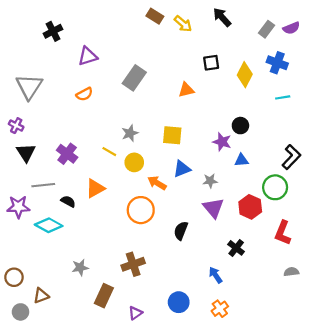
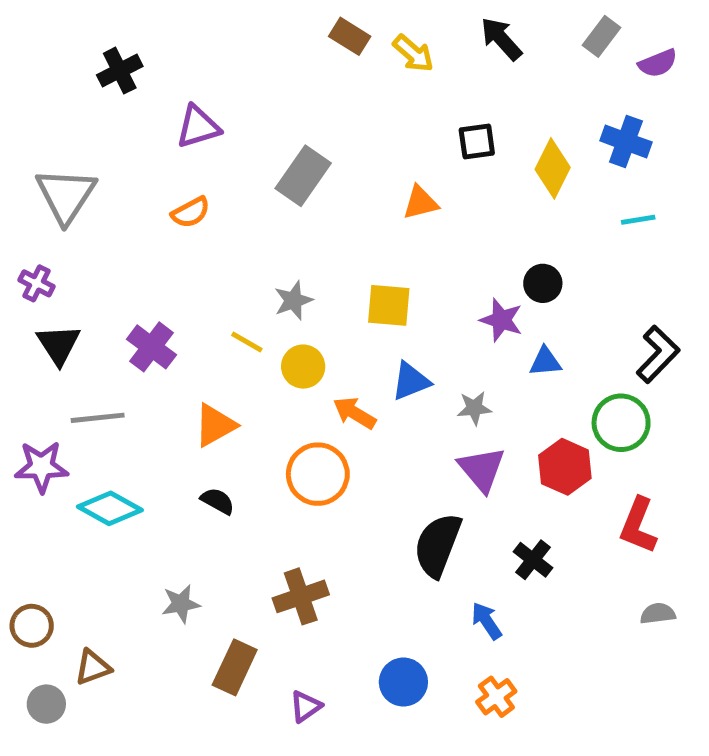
gray rectangle: (266, 29) -> (602, 36), moved
black semicircle: (68, 201) -> (218, 501), moved
black semicircle: (181, 231) -> (438, 545), moved, size x1.5

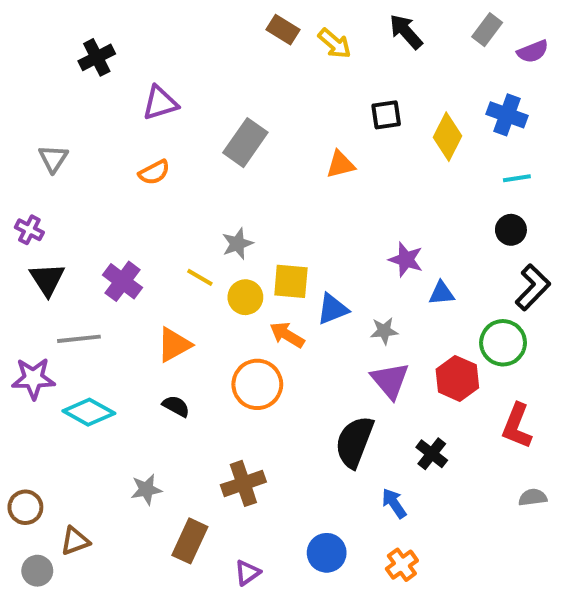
gray triangle: (66, 195) -> (53, 158), size x0.6
black circle: (543, 283) -> (511, 230), moved
yellow square: (389, 305) -> (291, 281), moved

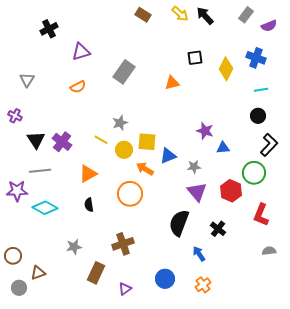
yellow arrow: (335, 44) -> (180, 14), moved
black triangle: (47, 279) -> (36, 140), moved
black semicircle: (176, 406) -> (89, 205), turned -128

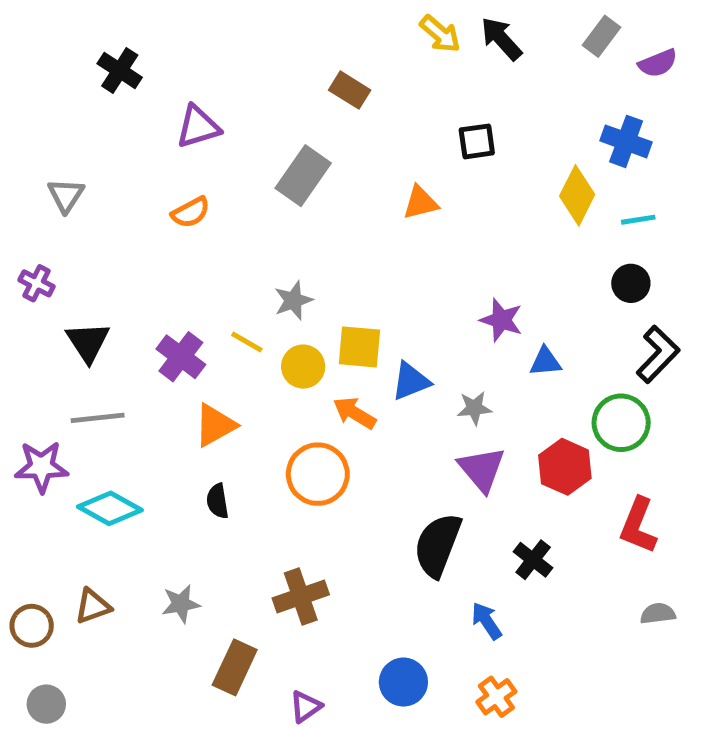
brown rectangle: (143, 15) -> (350, 90), moved
black cross: (49, 29) -> (120, 71), turned -30
yellow diamond: (226, 69) -> (577, 195), moved
purple cross: (62, 142) -> (181, 357), moved
brown triangle: (38, 273) -> (93, 606), moved

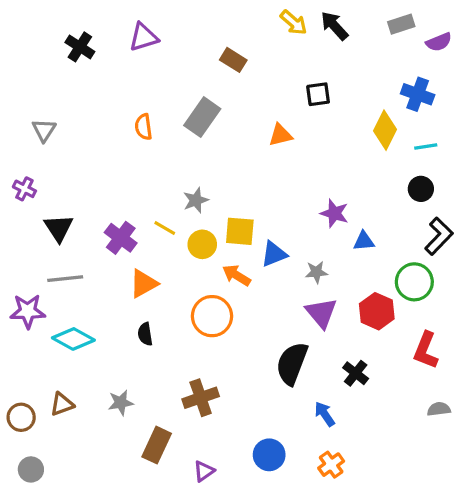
gray rectangle: (602, 36) -> (401, 24), turned 35
purple triangle: (198, 127) -> (144, 37), moved
orange semicircle: (191, 212) -> (144, 127), moved, turned 110

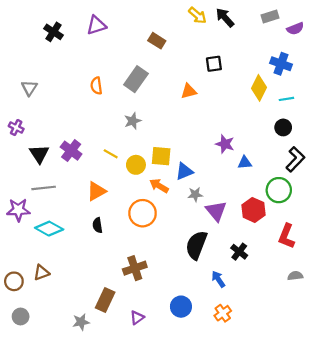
gray star: (196, 200) -> (133, 121), moved
purple cross: (121, 238) -> (71, 151), moved
gray star: (316, 272) -> (195, 195), moved
gray star: (121, 403) -> (81, 322), moved

